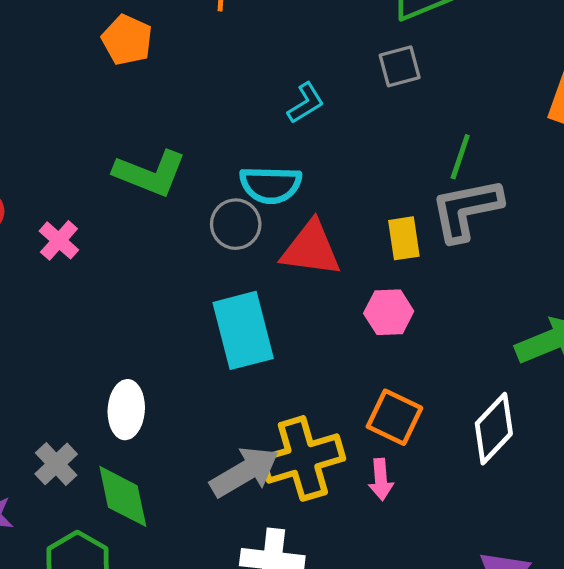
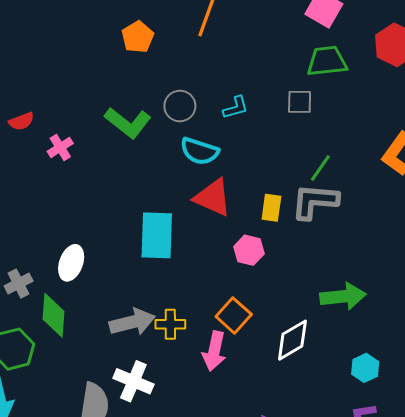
gray circle: (236, 224) -> (180, 106), moved
yellow cross: (303, 458) -> (170, 324), size x0.6
pink arrow: (381, 480) -> (214, 351), size x1.5

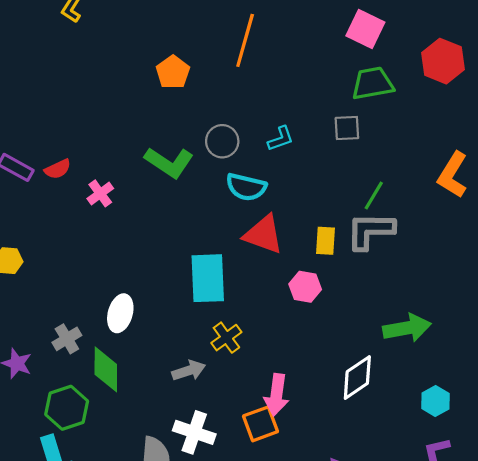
orange square: (234, 315) -> (261, 424), moved, turned 32
gray arrow: (132, 322) -> (189, 371), size x0.7
yellow cross: (170, 324) -> (226, 338), moved, turned -32

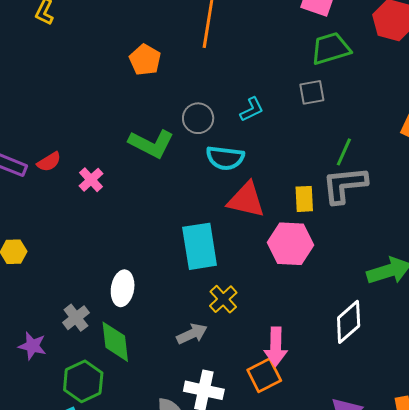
pink hexagon: (305, 287) -> (291, 244), size x1.5

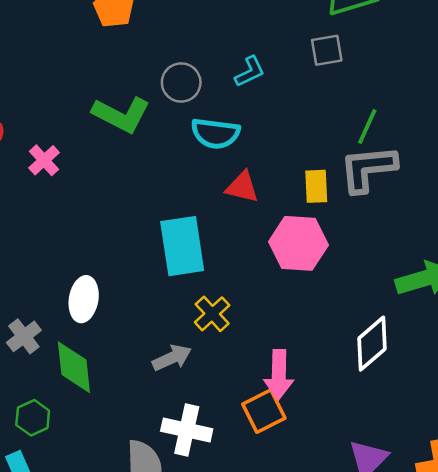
red triangle: (246, 200) -> (242, 187), size x0.7
green hexagon: (83, 381) -> (33, 418), size x0.7

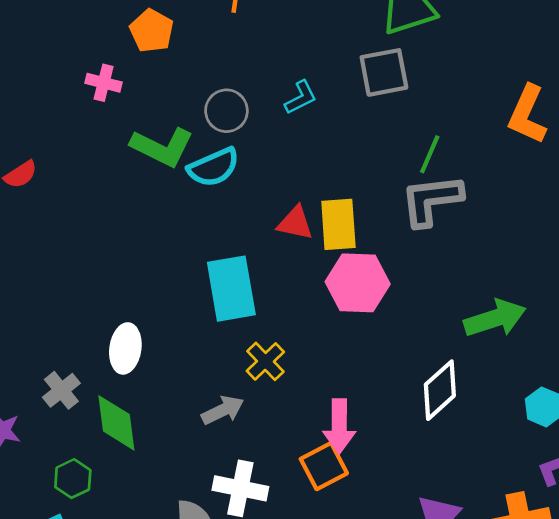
gray square: (327, 50) -> (384, 72), size x1.4
cyan semicircle: (215, 133) -> (214, 167), moved, turned -30
pink cross: (44, 160) -> (104, 83), moved, turned -32
yellow rectangle: (316, 186) -> (338, 224), moved, size x1.4

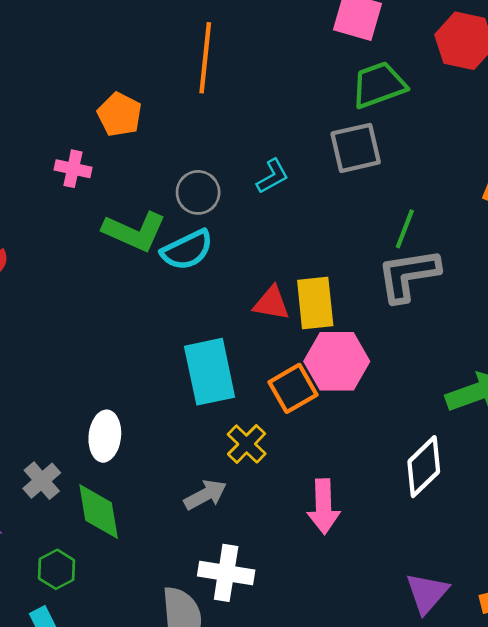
orange square: (324, 466) -> (293, 388), moved

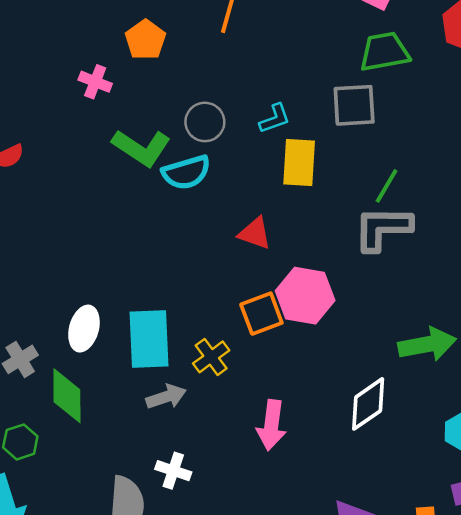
yellow rectangle: (315, 303) -> (299, 163), moved
cyan rectangle: (210, 372) -> (149, 339), moved
white cross: (226, 573) -> (173, 471), size x0.7

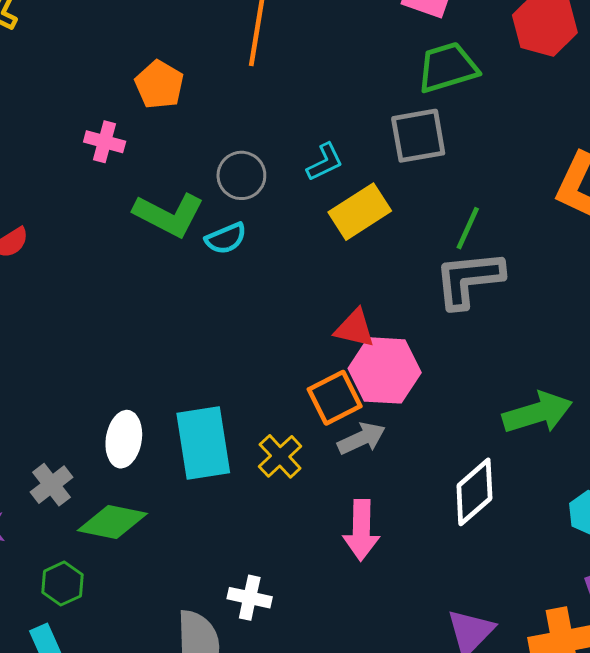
yellow rectangle: (299, 163) -> (360, 212), turned 60
cyan semicircle: (186, 172) -> (226, 238), size x0.7
red triangle: (255, 233) -> (355, 328), moved
green diamond: (67, 396) -> (112, 522), turned -72
gray arrow: (166, 397) -> (362, 438), moved

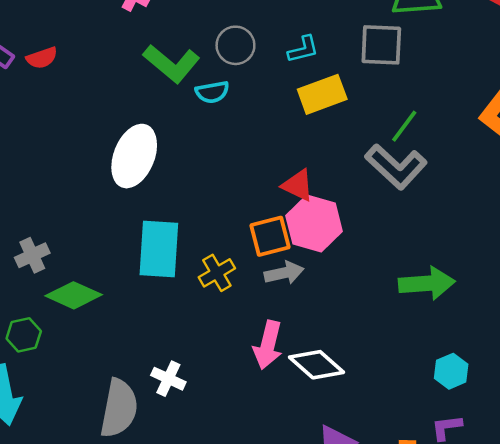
gray L-shape: (469, 279) -> (396, 167), turned -144
white ellipse: (124, 439) -> (134, 156), moved, size x1.4
white diamond: (474, 492) -> (317, 365), moved, turned 70

